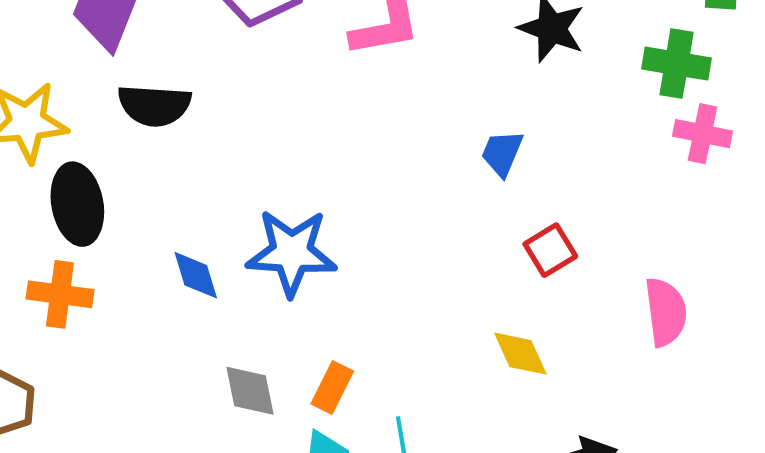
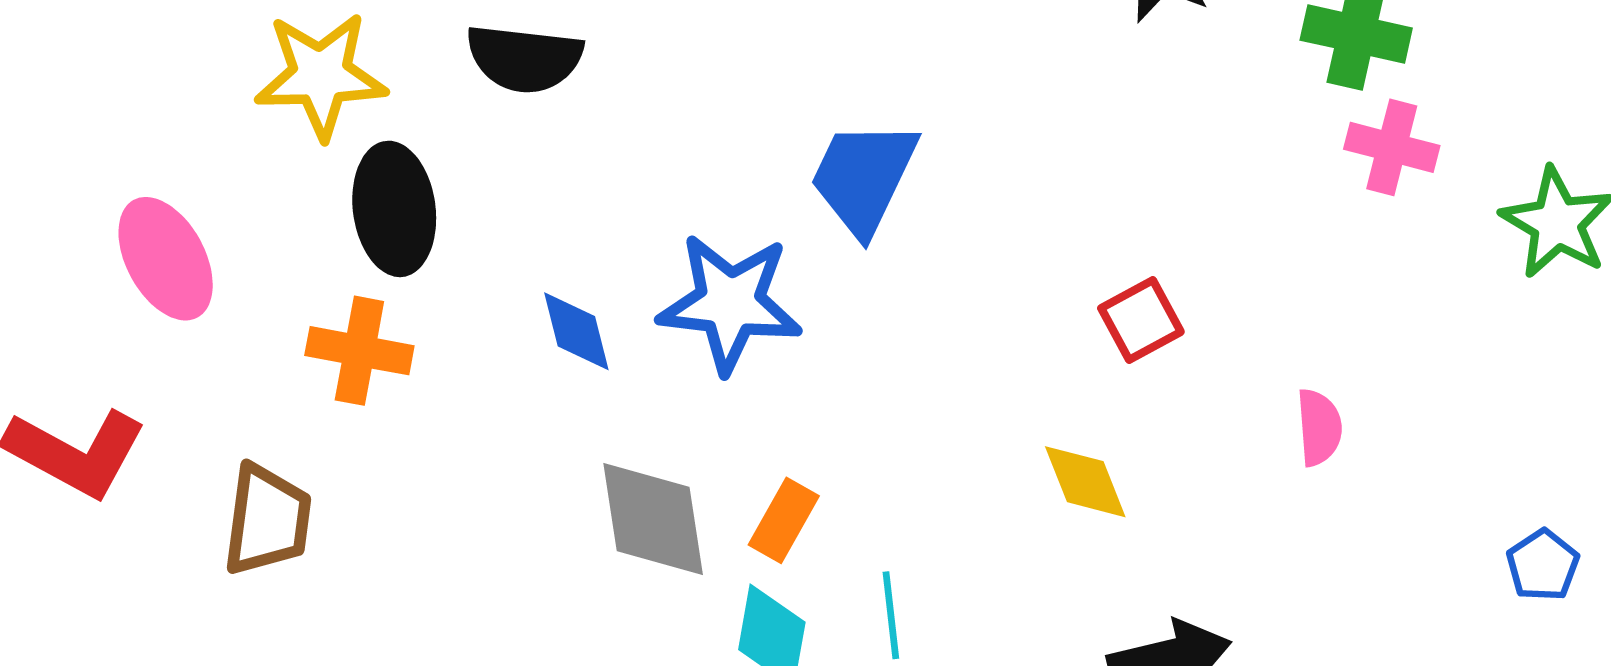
blue trapezoid: (502, 153) -> (864, 177), moved, size x1.6
pink semicircle: (666, 312) -> (1319, 427), size x0.7
gray diamond: (250, 391) -> (653, 519), size x1.4

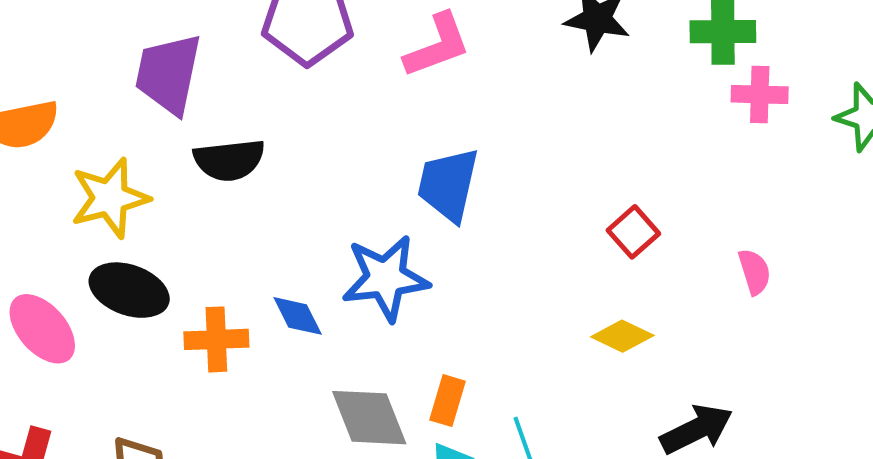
black ellipse: (394, 209) -> (129, 290), moved, turned -50
orange cross: (359, 351) -> (216, 339), moved
yellow diamond: (1085, 482) -> (622, 336), turned -30

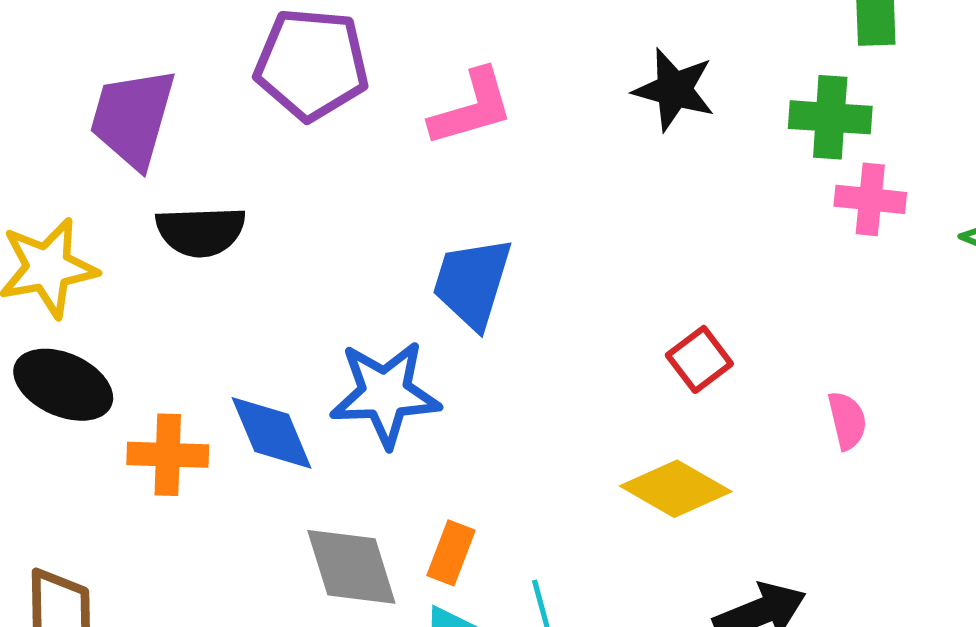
blue diamond: (298, 316) -> (272, 433), size x1.4
yellow diamond: (622, 336) -> (676, 489), size x1.4

